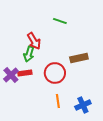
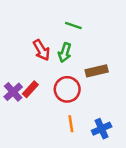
green arrow: (29, 54) -> (65, 53), moved
red rectangle: (25, 73) -> (30, 89), turned -40

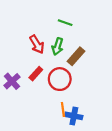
brown rectangle: (97, 71) -> (76, 56), moved, turned -36
red rectangle: (30, 89) -> (36, 74), moved
blue cross: (102, 129) -> (74, 116), moved, turned 35

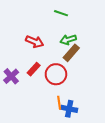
green line: (65, 23) -> (61, 13), moved
red arrow: (37, 44) -> (35, 42), turned -36
green arrow: (58, 46) -> (68, 40), moved, turned 56

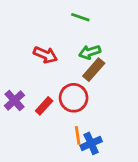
red rectangle: (34, 69) -> (44, 106), moved
blue cross: (69, 109) -> (91, 143), turned -35

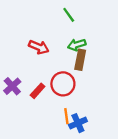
green line: (80, 17) -> (69, 15), turned 35
brown rectangle: (94, 70) -> (80, 60), turned -30

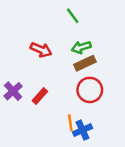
brown rectangle: (80, 60) -> (85, 63), turned 54
red circle: (63, 84) -> (90, 90), moved

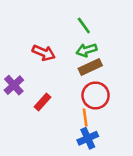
green line: (73, 16) -> (84, 26), moved
purple cross: (13, 91) -> (14, 85), moved
orange line: (70, 123) -> (85, 117), moved

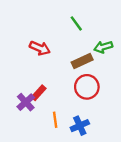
green arrow: (86, 50) -> (103, 47), moved
purple cross: (14, 85) -> (26, 102), moved
orange line: (85, 117) -> (55, 120), moved

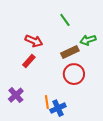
red rectangle: (39, 93) -> (29, 61), moved
purple cross: (26, 102) -> (16, 95), moved
blue cross: (80, 126) -> (58, 108), moved

